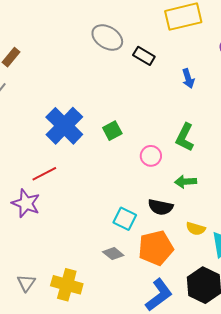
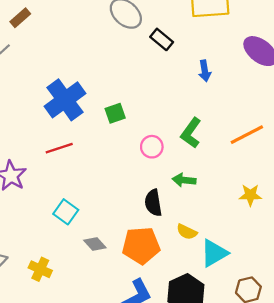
red line: (44, 174) -> (59, 148), moved
black semicircle: (161, 207) -> (153, 203), turned 60
cyan square: (125, 219) -> (66, 212), moved
yellow cross: (67, 285) -> (40, 269), size x0.7

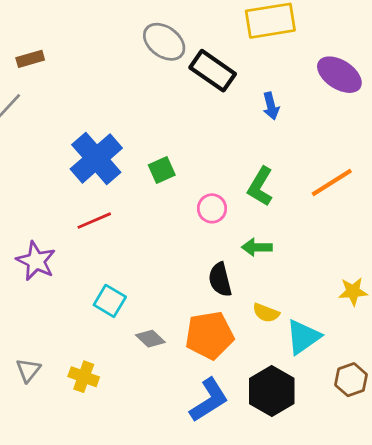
brown rectangle: (20, 18) -> (30, 59), turned 30
black rectangle: (162, 39) -> (213, 71), size x1.5
yellow star: (250, 195) -> (353, 291), moved

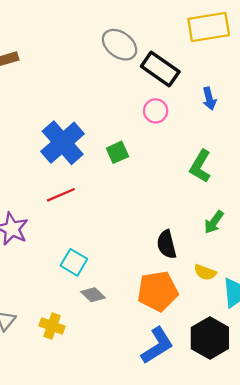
pink circle: (212, 208) -> (156, 111), moved
green arrow: (257, 247) -> (214, 222), moved, turned -55
gray diamond: (150, 339) -> (93, 295), moved

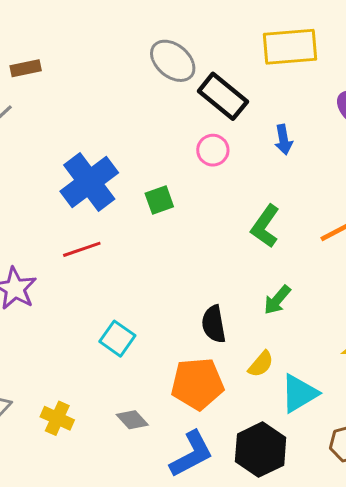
cyan square: (74, 262) -> (117, 339), moved
yellow semicircle: (205, 272) -> (261, 364), turned -75
gray diamond: (93, 295) -> (132, 420), moved

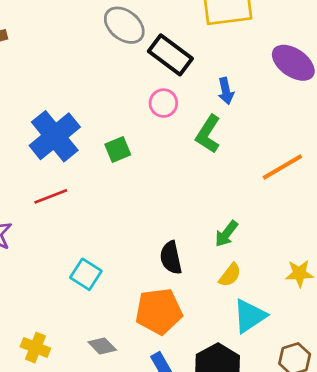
green L-shape: (265, 226) -> (208, 134), moved
yellow semicircle: (261, 364) -> (230, 275), moved

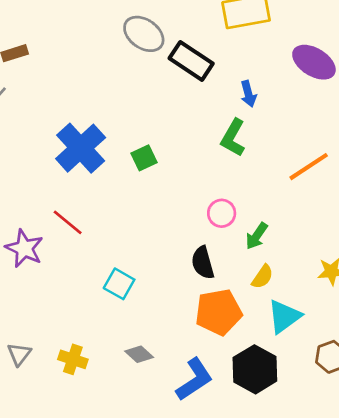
pink circle: (163, 103) -> (222, 213), moved
red line: (51, 196) -> (68, 222), moved, turned 64
orange pentagon: (159, 311) -> (219, 312), moved

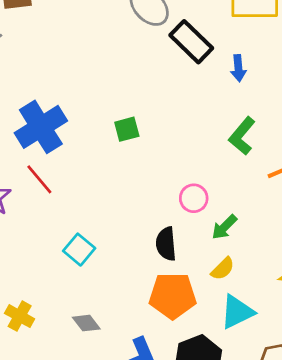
blue arrow: (248, 94) -> (238, 68), moved
green L-shape: (233, 138) -> (242, 136), moved
blue cross: (81, 148) -> (41, 127), moved

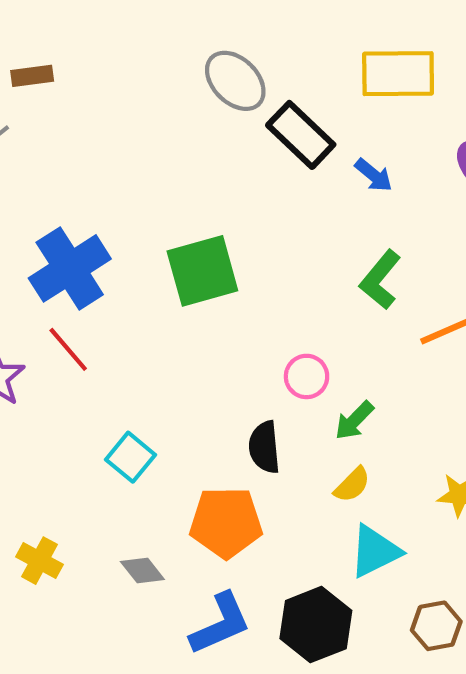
blue arrow: (238, 68) -> (374, 175), turned -45
green square: (127, 129) -> (202, 271), size x1.8
orange pentagon: (173, 296) -> (226, 522), moved

